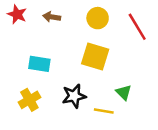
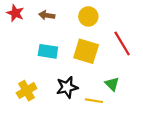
red line: (137, 27) -> (122, 43), moved
cyan rectangle: (39, 64) -> (48, 51), moved

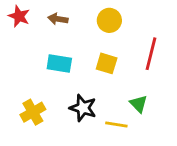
red line: (122, 43) -> (151, 54), turned 45
yellow square: (86, 51) -> (107, 63), size x0.7
black star: (67, 87) -> (83, 108), turned 30

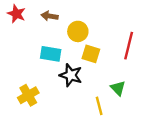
yellow circle: (109, 20) -> (78, 31), moved
black star: (83, 108) -> (71, 75), moved
yellow line: (116, 125) -> (99, 106), turned 66

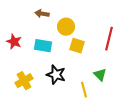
red star: (16, 14) -> (14, 42), moved
black star: (71, 75) -> (56, 75), moved

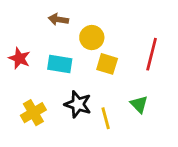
yellow line: (84, 90) -> (106, 118), moved

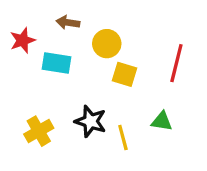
red star: (19, 58) -> (23, 40), moved, turned 30
cyan rectangle: (60, 64) -> (57, 63), moved
green triangle: (139, 104) -> (162, 121), turned -36

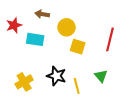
green triangle: (162, 121) -> (101, 76), turned 40

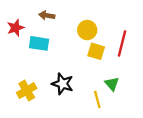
yellow circle: (67, 27) -> (87, 30), moved
yellow square: (78, 47) -> (96, 51), moved
yellow line: (77, 86) -> (97, 99), moved

